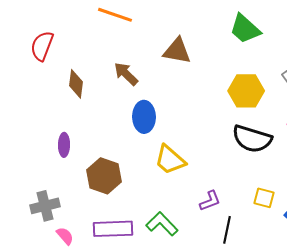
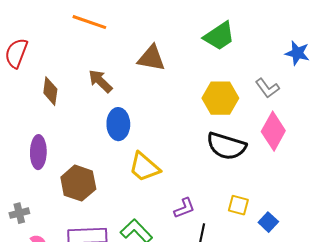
green trapezoid: (245, 29) -> (219, 36), turned -76
purple ellipse: (64, 145) -> (38, 152), size x1.4
gray cross: (45, 206) -> (19, 213), size x0.7

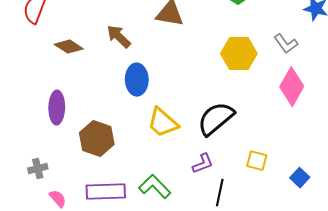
brown diamond: (50, 91) -> (69, 47), turned -64
black semicircle: (226, 146) -> (216, 119), moved, turned 123
blue square: (268, 222) -> (300, 178), moved

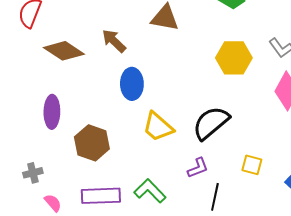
brown diamond: (69, 47) -> (64, 51), size x1.4

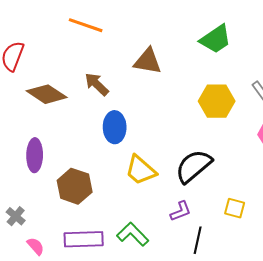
gray cross: (33, 173) -> (16, 216), turned -36

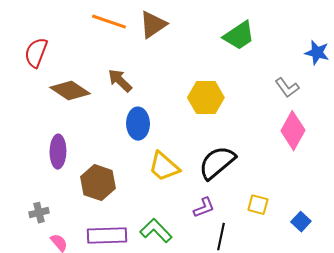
brown triangle: (148, 61) -> (153, 25), moved, turned -44
yellow hexagon: (217, 101) -> (206, 98), moved
gray cross: (16, 216) -> (39, 213), turned 36

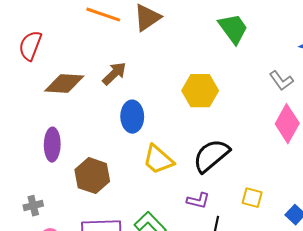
green trapezoid: (239, 36) -> (233, 29), turned -92
brown arrow: (120, 81) -> (114, 74), turned 92
brown diamond: (70, 91) -> (64, 84), turned -30
purple L-shape: (204, 208) -> (198, 201), turned 35

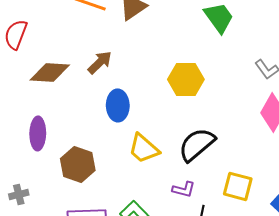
yellow square: (252, 198) -> (238, 186), size x1.4

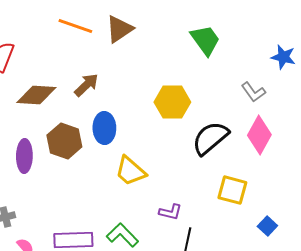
black semicircle: (197, 144) -> (210, 138), moved
brown hexagon: (78, 164) -> (64, 141), moved
yellow square: (238, 186) -> (232, 190), moved

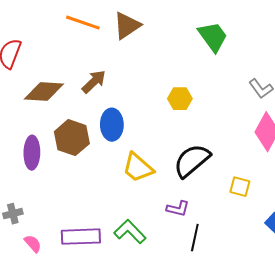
yellow hexagon: (172, 102) -> (180, 99), size x0.7
black semicircle: (210, 138) -> (192, 161), moved
yellow square: (232, 190) -> (240, 187), size x0.7

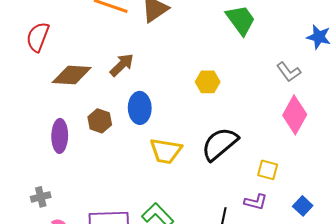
brown hexagon: (72, 138) -> (100, 121), size x0.7
yellow trapezoid: (138, 168) -> (166, 151), turned -32
purple L-shape: (178, 209) -> (256, 202), moved

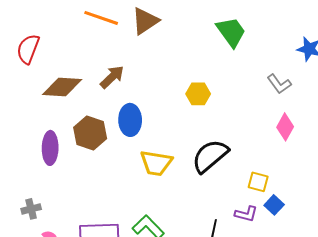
pink diamond: (295, 115) -> (285, 127), size x0.7
brown hexagon: (100, 121) -> (90, 133), size x1.4
blue square: (303, 206) -> (274, 205), moved

